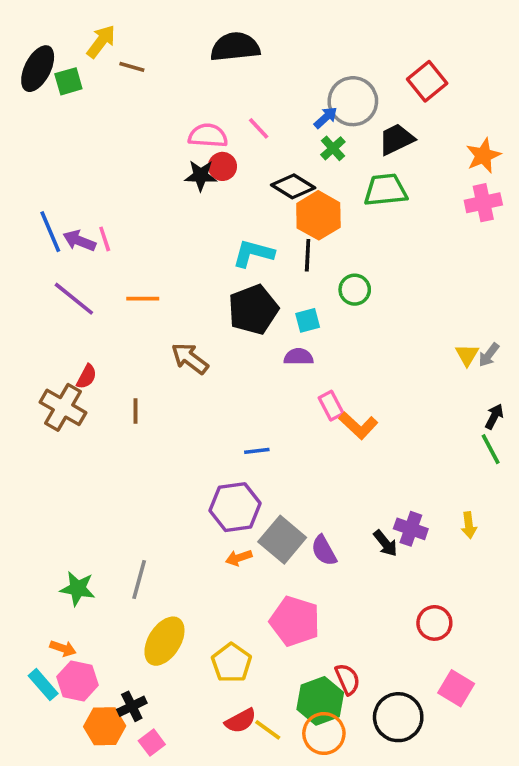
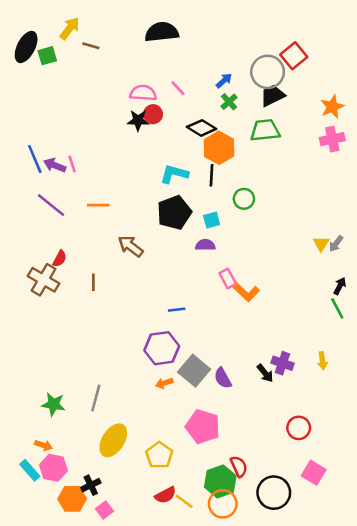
gray circle: (353, 101) -> (268, 72), moved

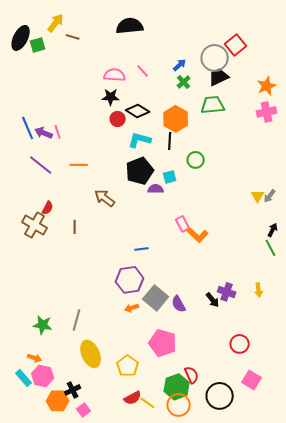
red circle: (153, 114) -> (118, 119), moved
black diamond: (202, 128) -> (138, 111), moved
purple semicircle: (205, 245) -> (156, 189), moved
yellow ellipse: (113, 440) -> (91, 354), turned -56

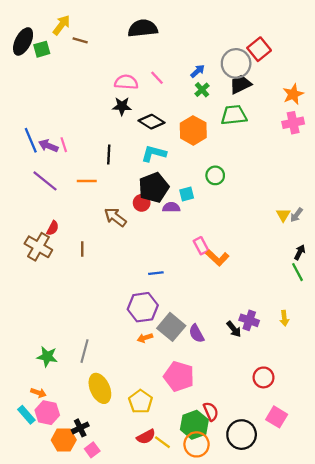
red circle: (118, 119) -> (142, 203), moved
black line: (170, 141) -> (109, 155), moved

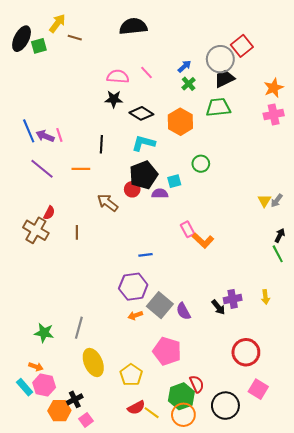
purple cross: (249, 320) -> (233, 299), turned -30
red circle: (263, 377) -> (246, 352), size x1.4

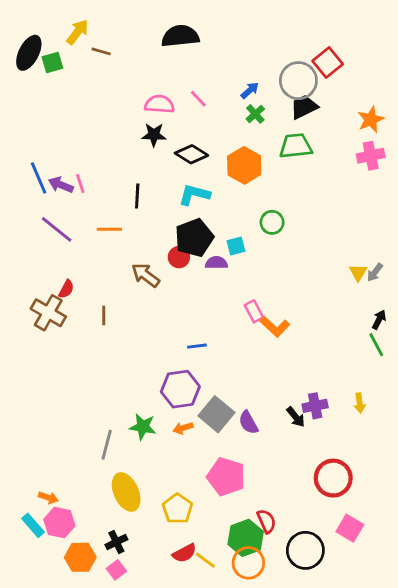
green star: (44, 333) -> (143, 427), moved
black cross: (75, 399) -> (116, 542), moved

